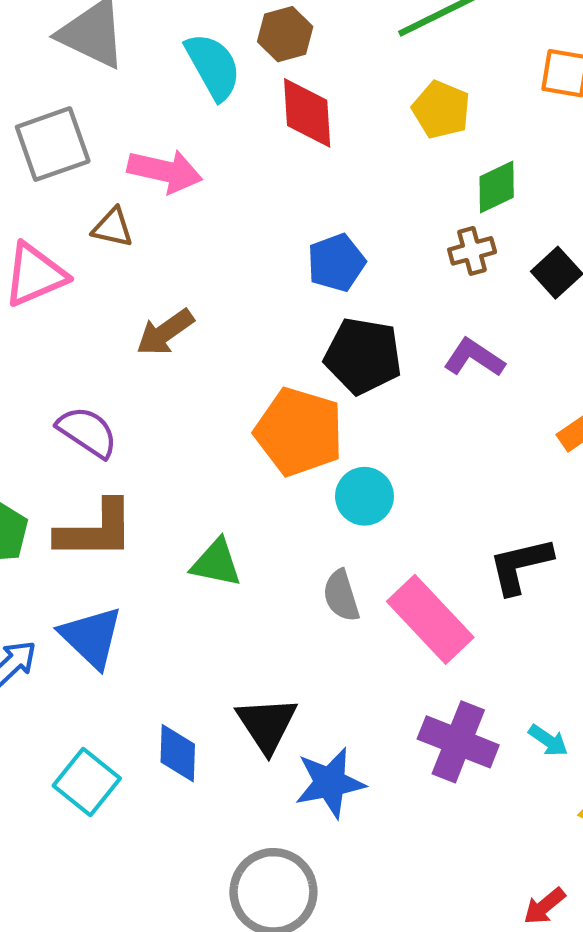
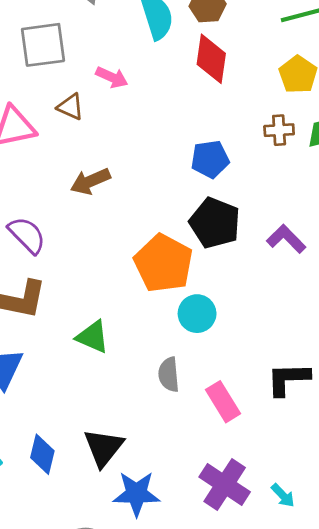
pink arrow: (165, 171) -> (112, 77), size x0.7
brown cross: (472, 251) -> (279, 130), moved
pink rectangle: (430, 619) -> (223, 402), size x0.7

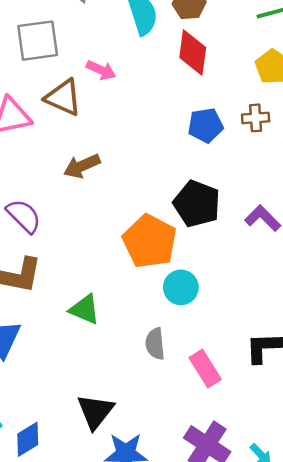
brown triangle: (71, 107) -> (63, 97), size x1.5
blue pentagon: (210, 159) -> (205, 125), moved
blue diamond: (42, 454) -> (28, 439), moved, turned 45

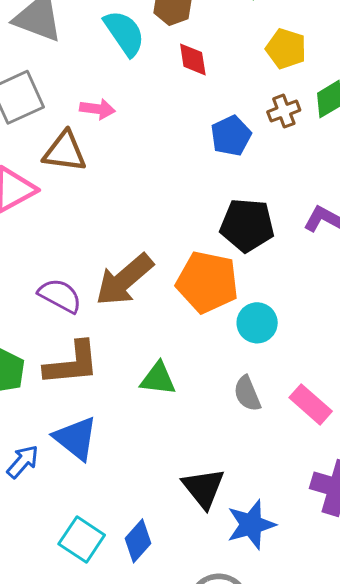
red diamond: (193, 53) -> (193, 59), size x0.7
brown arrow: (82, 166) -> (124, 280), moved, size x1.5

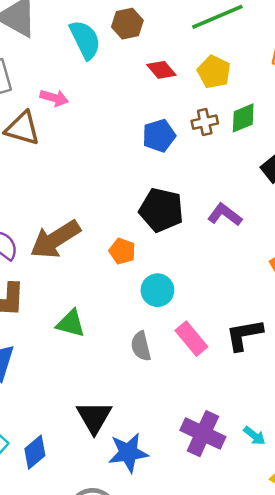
red diamond: (193, 59) -> (161, 70), moved, turned -40
orange pentagon: (207, 282) -> (122, 251), size x0.5
pink rectangle: (311, 404) -> (191, 339), moved

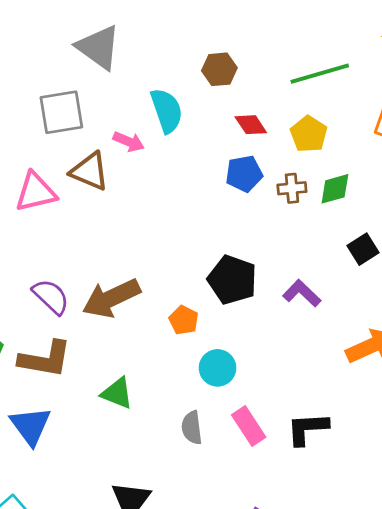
cyan semicircle: (85, 40) -> (167, 111), moved
blue pentagon: (159, 136) -> (244, 174), moved

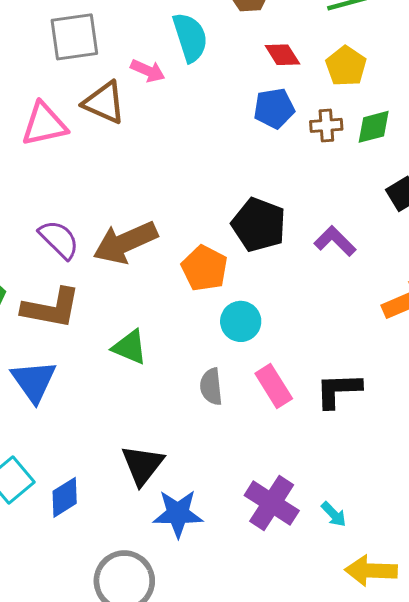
orange pentagon: (184, 320) -> (204, 268), size x1.4

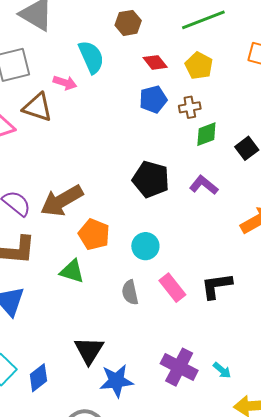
green diamond: (374, 127) -> (206, 134), moved
orange pentagon: (204, 268) -> (94, 234), moved

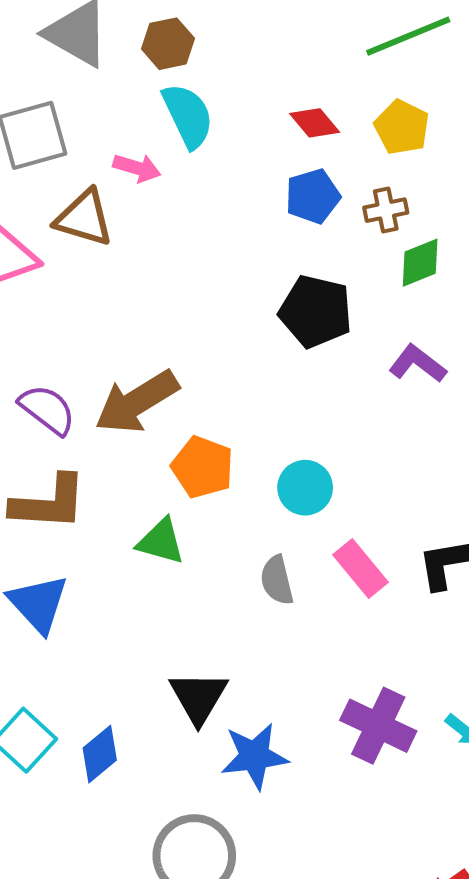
brown hexagon: (128, 23) -> (168, 44), moved
black pentagon: (151, 179) -> (316, 311), moved

